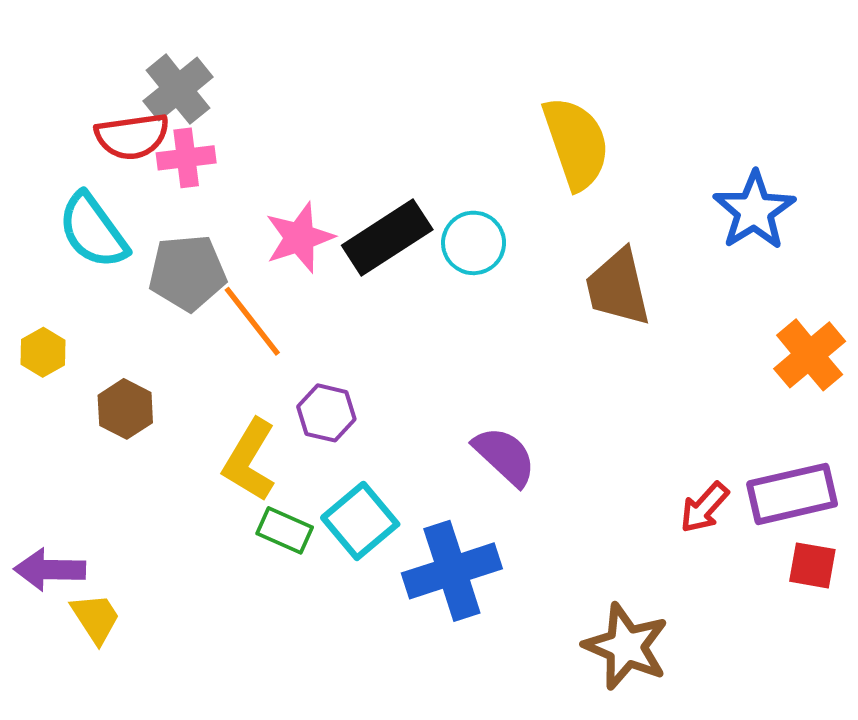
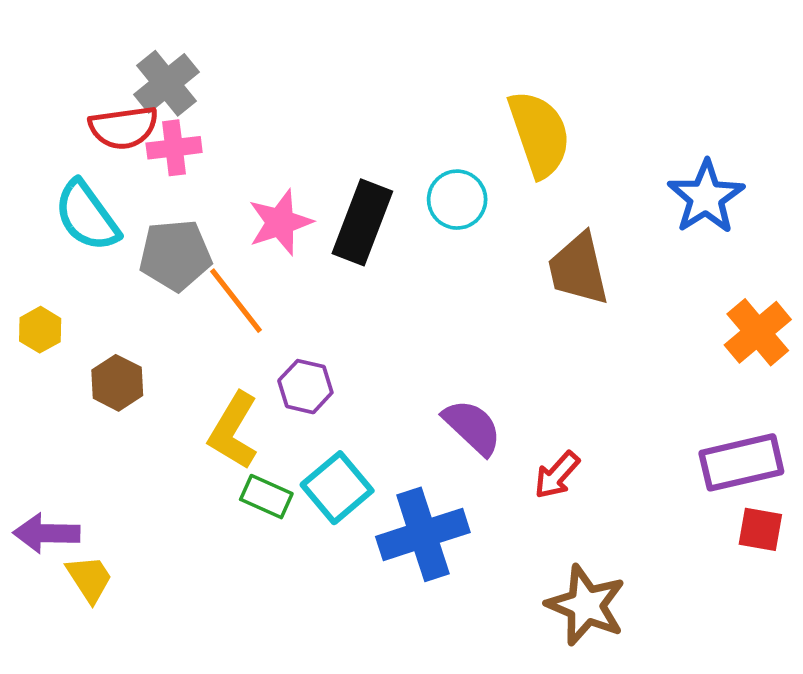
black rectangle: (387, 238) -> (362, 222), turned -36
cyan circle: (474, 243) -> (457, 200), moved
red arrow: (704, 507) -> (557, 475), moved

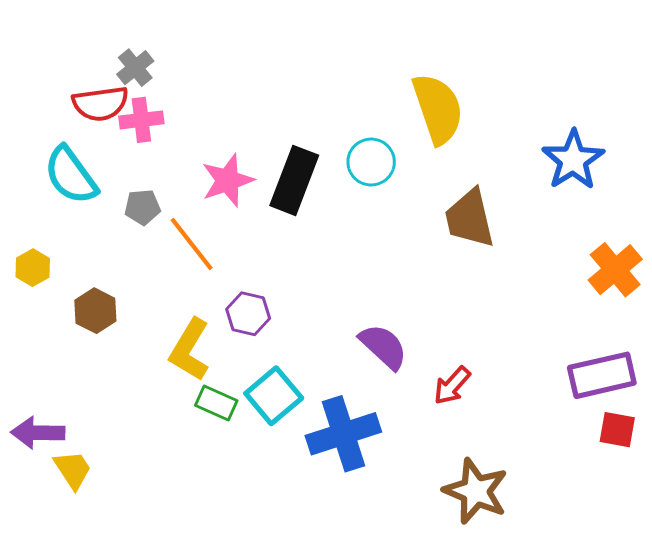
gray cross: (166, 83) -> (135, 68), size x0.7
gray pentagon: (175, 255) -> (142, 207), size x0.6

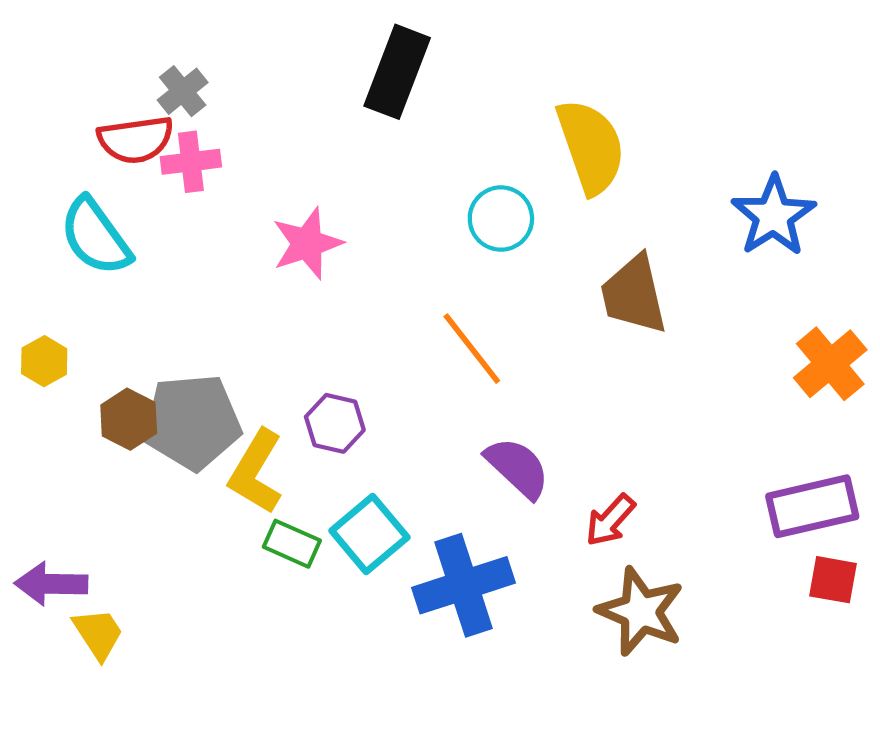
black rectangle: (294, 180) -> (397, 72), moved
gray pentagon: (142, 207) -> (192, 422), moved, size x2.0
orange line: (192, 244) -> (472, 349), moved
brown star: (476, 491) -> (641, 612), moved

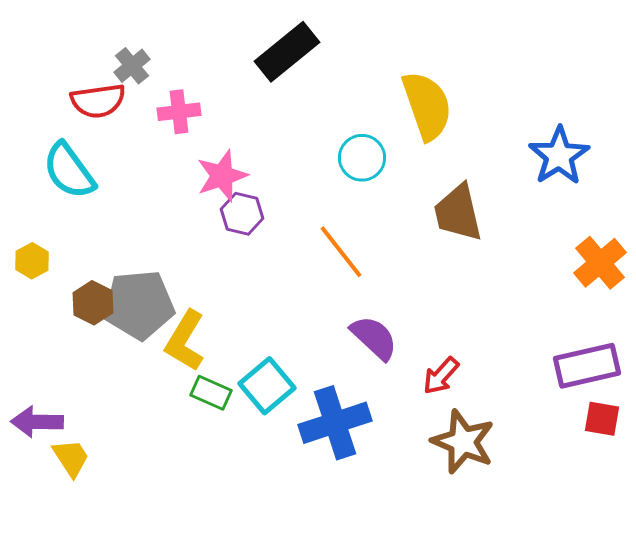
black rectangle: (397, 72) -> (287, 52), turned 30
pink cross: (191, 162) -> (179, 112), moved
purple hexagon: (335, 423) -> (242, 214), moved

